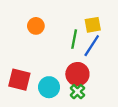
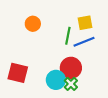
blue line: (92, 46) -> (84, 42), turned 35
cyan circle: (49, 87) -> (56, 80), moved

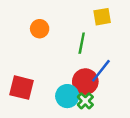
yellow square: (85, 23) -> (102, 17), moved
blue line: (84, 42) -> (101, 71), moved, turned -30

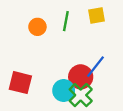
green line: (82, 43) -> (66, 21), moved
green cross: (85, 101) -> (81, 95), size x1.5

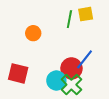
green line: (66, 21) -> (69, 19), moved
orange circle: (37, 27) -> (33, 33), moved

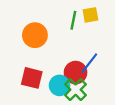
orange circle: (33, 33) -> (35, 35), size x1.5
red square: (18, 73) -> (32, 78), moved

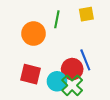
green line: (73, 20) -> (57, 19), moved
blue line: (89, 63) -> (85, 60), turned -60

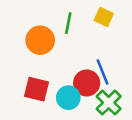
yellow square: (86, 14) -> (104, 17), turned 35
green cross: (72, 85) -> (109, 103), moved

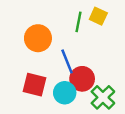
green line: (68, 23) -> (79, 22), moved
blue line: (103, 72) -> (67, 61), moved

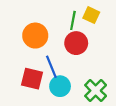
blue line: (67, 61) -> (51, 67), moved
red circle: (82, 79) -> (76, 43), moved

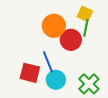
green line: (73, 20) -> (86, 28), moved
orange circle: (35, 36) -> (54, 26), moved

